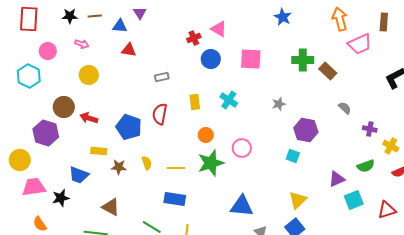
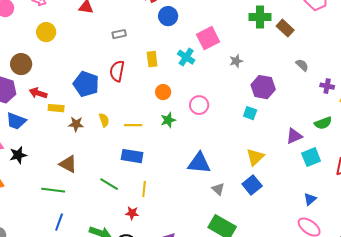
pink square: (251, 59) -> (208, 38), moved, turned -30
red arrow: (89, 118) -> (38, 93), moved
green star: (211, 163) -> (168, 120), size x0.6
blue trapezoid: (79, 175) -> (16, 121), moved

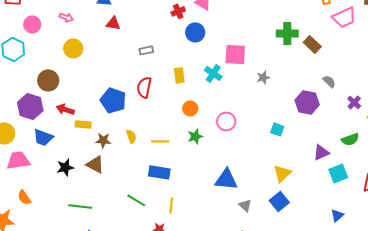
pink square: (208, 38) -> (235, 54), turned 30
purple cross: (327, 86) -> (354, 102), turned 32
purple hexagon: (263, 87) -> (307, 102), moved
black star: (18, 155) -> (65, 167), moved
brown triangle: (68, 164) -> (95, 164), moved

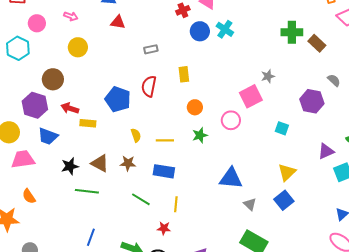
pink square: (235, 54) -> (251, 96), moved, turned -30
cyan cross: (213, 73) -> (225, 29), moved
brown star: (103, 140) -> (128, 163), moved
green line: (80, 206) -> (87, 191), moved

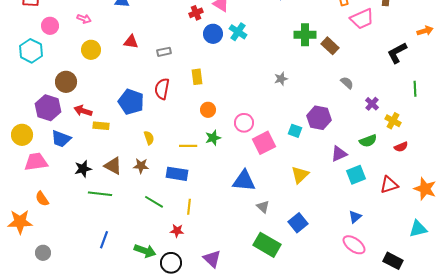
red triangle: (118, 22) -> (131, 42), moved
pink square: (251, 96) -> (264, 143), moved
purple hexagon: (312, 101) -> (319, 118), moved
yellow line: (165, 140) -> (188, 146), moved
blue square: (284, 200) -> (298, 223), moved

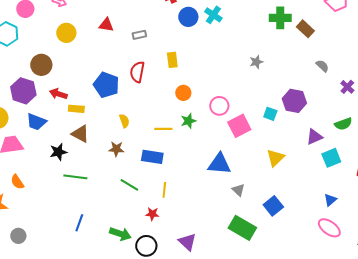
brown triangle: (113, 166) -> (80, 134), moved

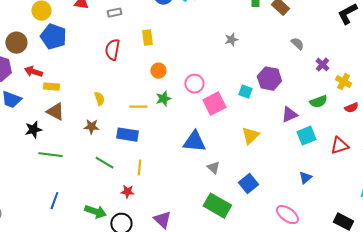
blue pentagon: (106, 85) -> (53, 37), moved
pink ellipse: (329, 228) -> (287, 215), moved

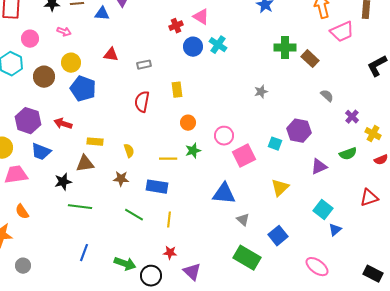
brown circle: (16, 43) -> (44, 77), moved
yellow rectangle: (51, 87) -> (95, 142), moved
brown triangle: (55, 112) -> (85, 164), turned -36
cyan square: (306, 136) -> (323, 210), moved, turned -30
red star: (127, 192) -> (170, 253), moved

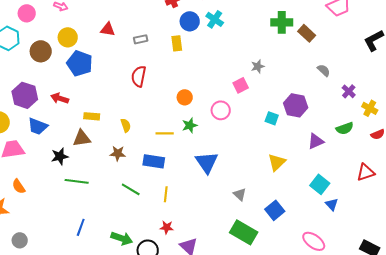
yellow rectangle: (177, 90) -> (177, 43), moved
pink square: (244, 156) -> (241, 85), moved, size x0.7
blue triangle: (224, 194) -> (207, 162), moved, turned 50
blue triangle: (335, 230) -> (332, 204), turned -32

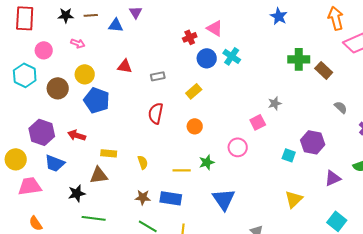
yellow rectangle: (177, 43) -> (194, 91), moved, turned 56
orange circle: (185, 97) -> (195, 126), moved
brown star: (118, 153) -> (143, 197), moved

